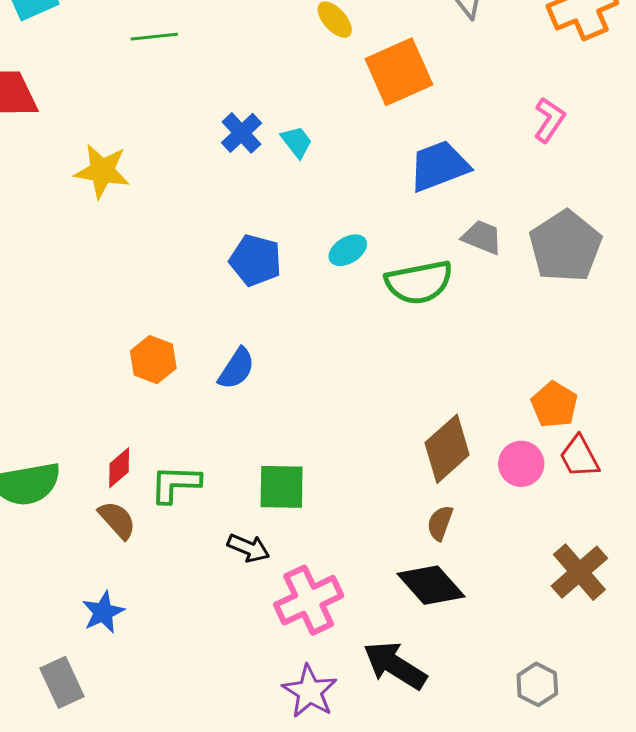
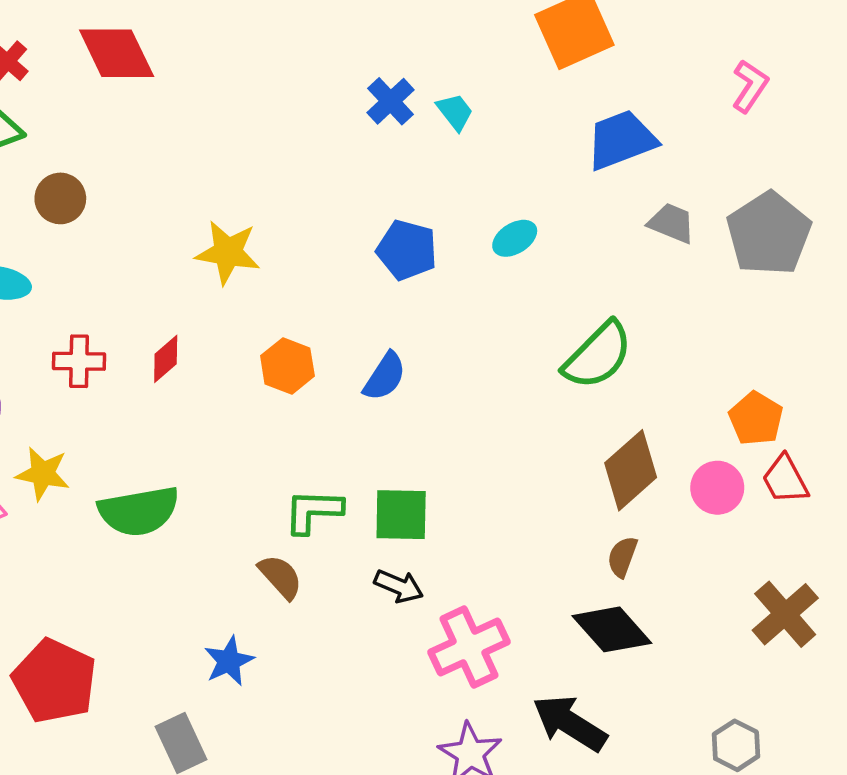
yellow star: (102, 171) -> (228, 252), moved
green semicircle: (419, 282) -> (598, 355), moved, turned -34
red diamond: (119, 468) -> (166, 359), moved
green square: (282, 487) -> (401, 515), moved
brown semicircle: (117, 520) -> (280, 577), moved

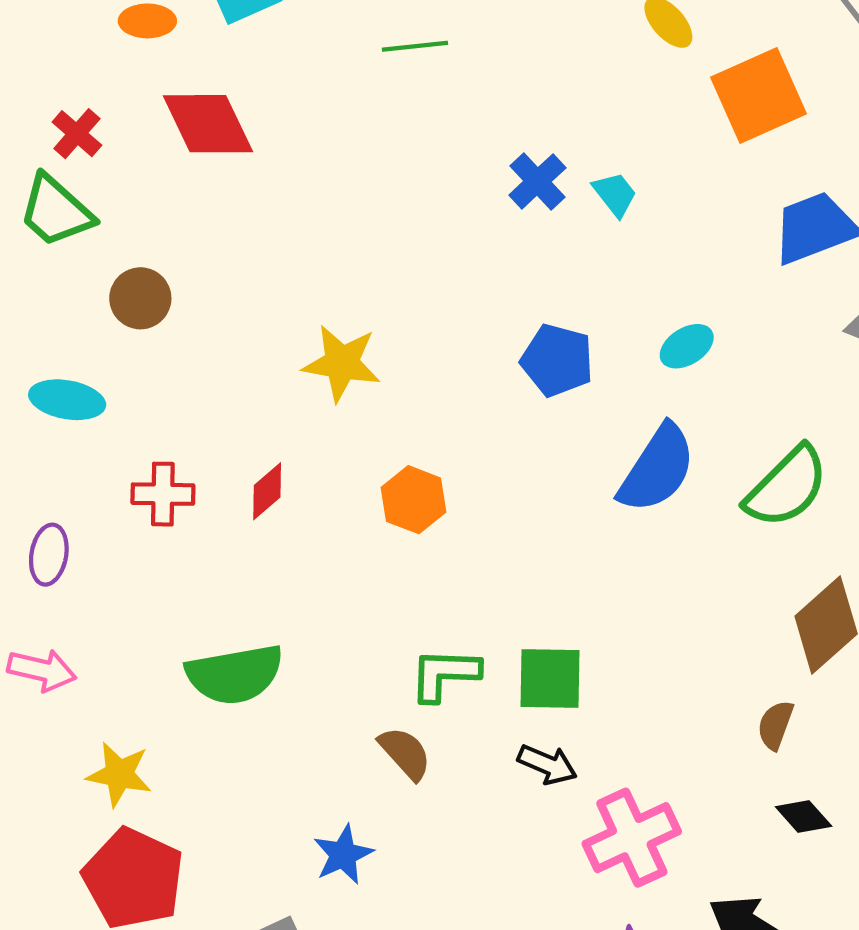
blue semicircle: (385, 376) -> (657, 469), moved, size x1.5
yellow star: (43, 474) -> (119, 774), moved
brown semicircle: (622, 557) -> (775, 725), moved
black diamond: (612, 629) -> (804, 817), size x0.6

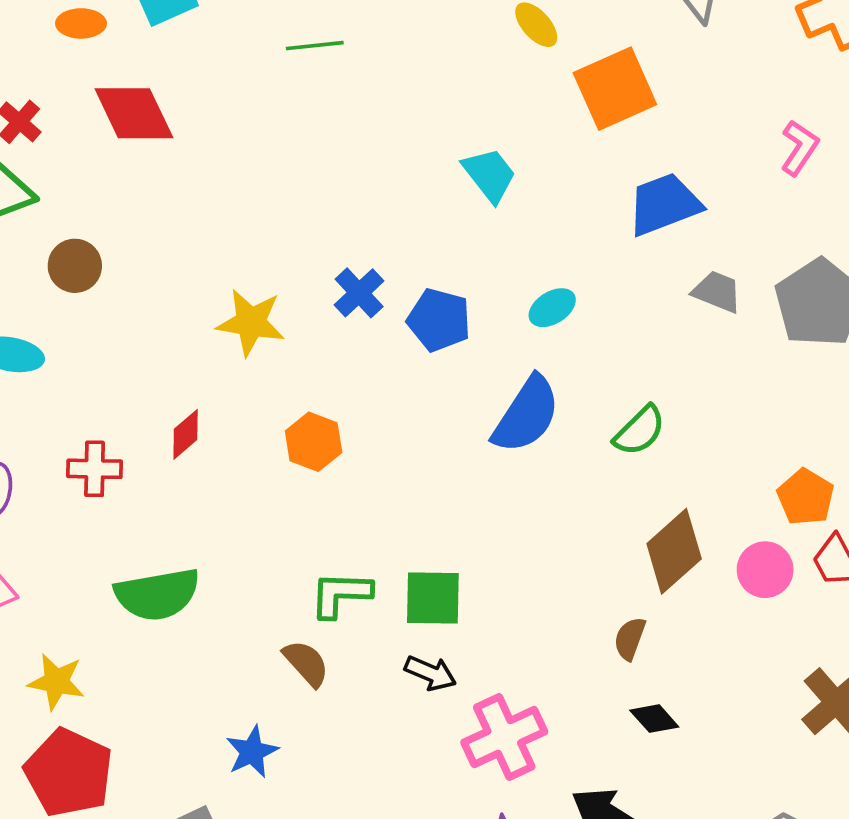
blue cross: (537, 181) -> (359, 293), moved
cyan trapezoid: (615, 194) -> (489, 175), size x1.4
green semicircle: (787, 487) -> (640, 431), size x0.7
red cross: (163, 494) -> (95, 469), moved

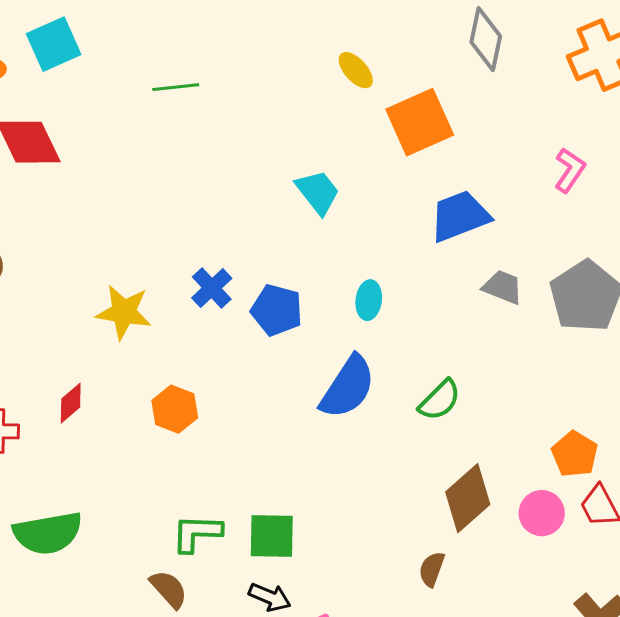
cyan ellipse: (552, 308) -> (369, 300), turned -51

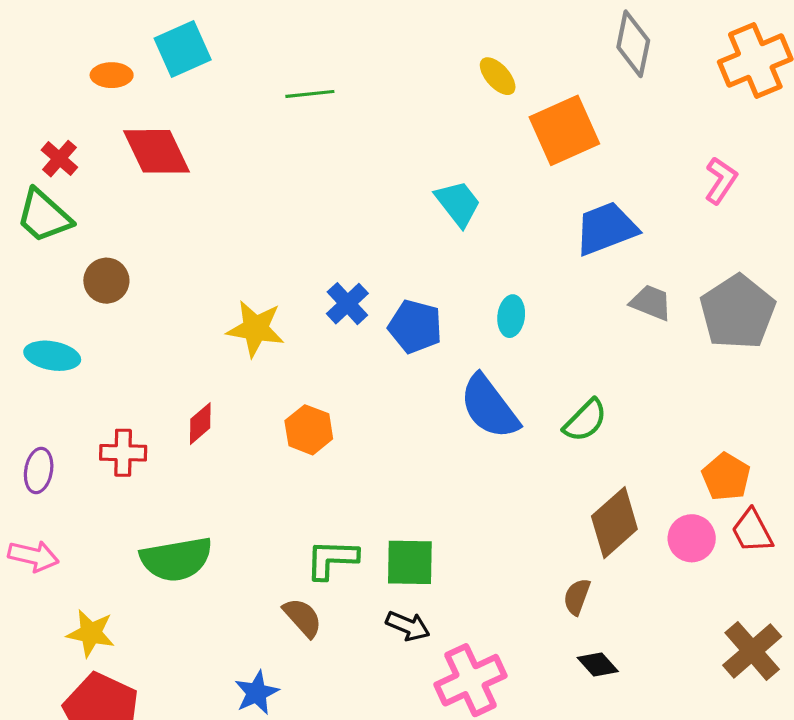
blue semicircle: (348, 387) -> (489, 407), turned 110

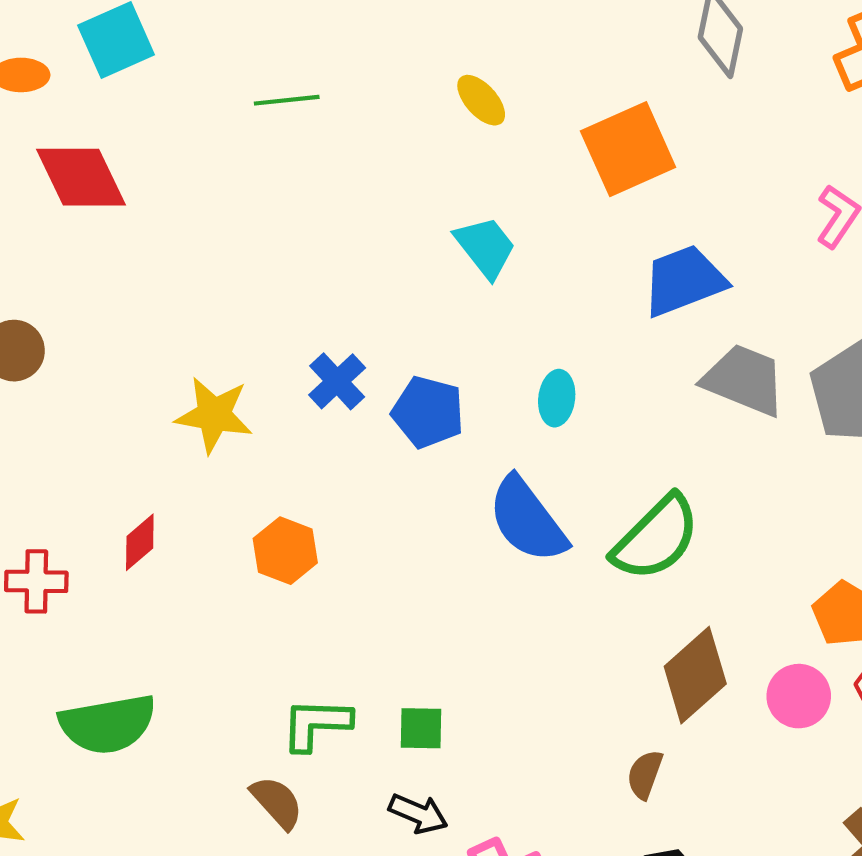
yellow ellipse: (498, 76) -> (481, 100), moved
gray trapezoid: (651, 303) -> (744, 380), size x1.5
green semicircle: (585, 420) -> (656, 538), size x1.5
green square: (410, 562) -> (421, 728), size x0.7

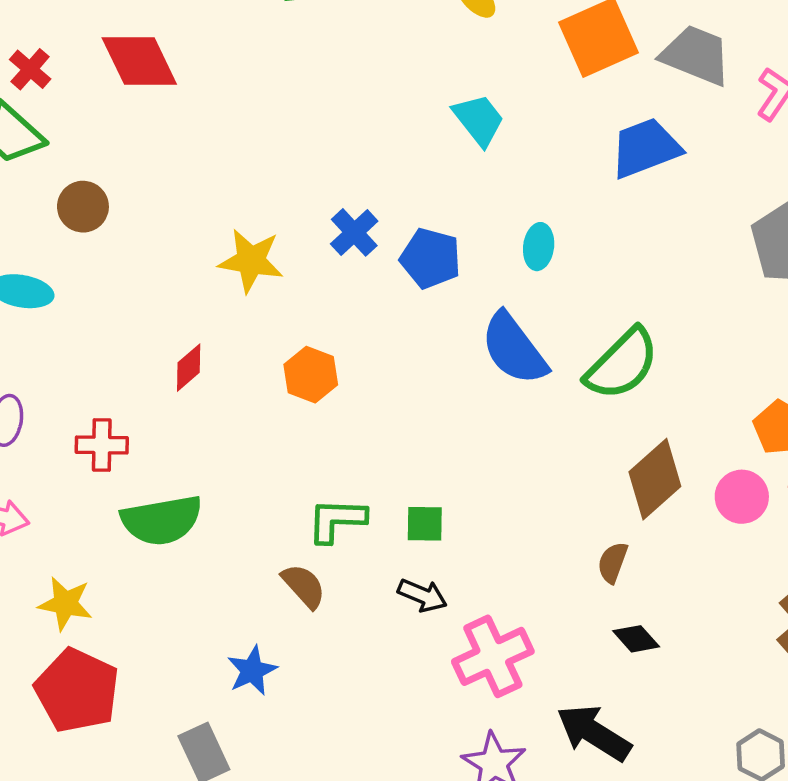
gray trapezoid: (744, 380) -> (696, 55), moved
red cross: (36, 581) -> (102, 445), moved

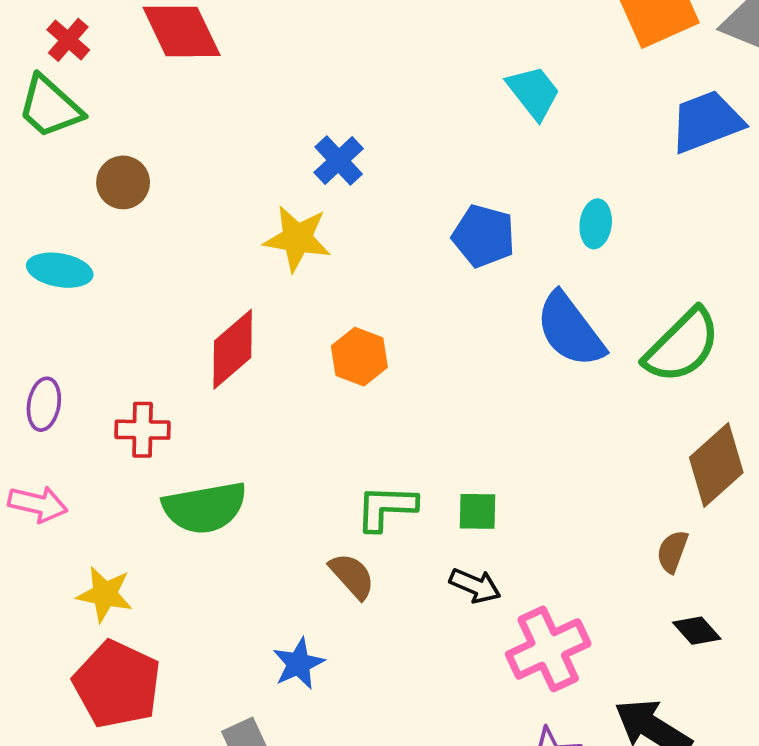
blue cross: (354, 232) -> (339, 161), moved
red diamond: (189, 368) -> (233, 349), size x1.6

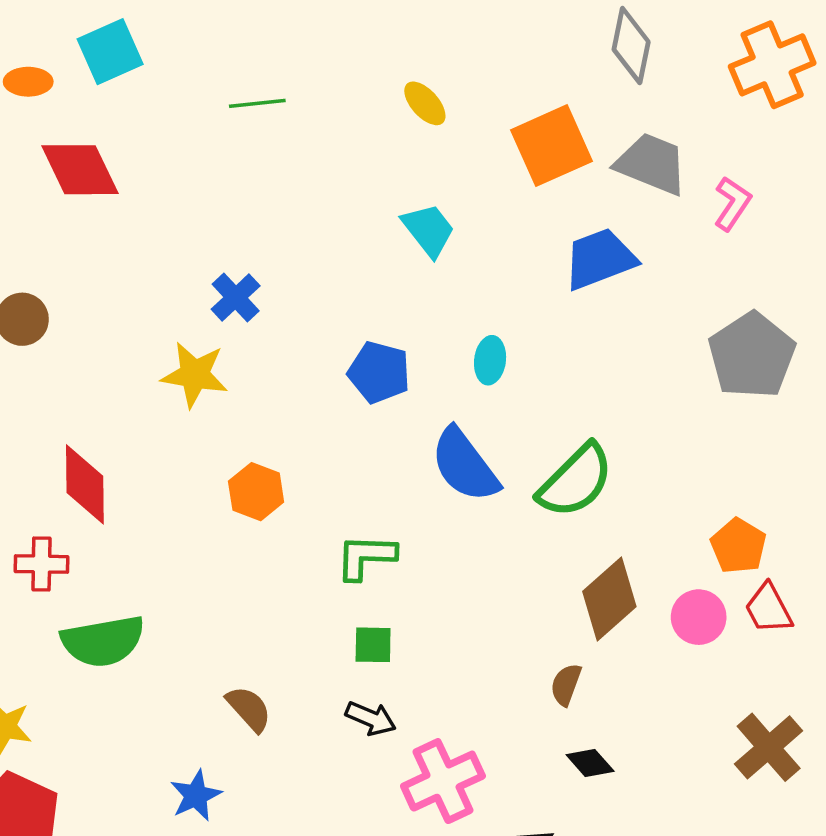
red diamond: (233, 349) -> (85, 484), moved, turned -50
green L-shape: (386, 508) -> (366, 557), moved

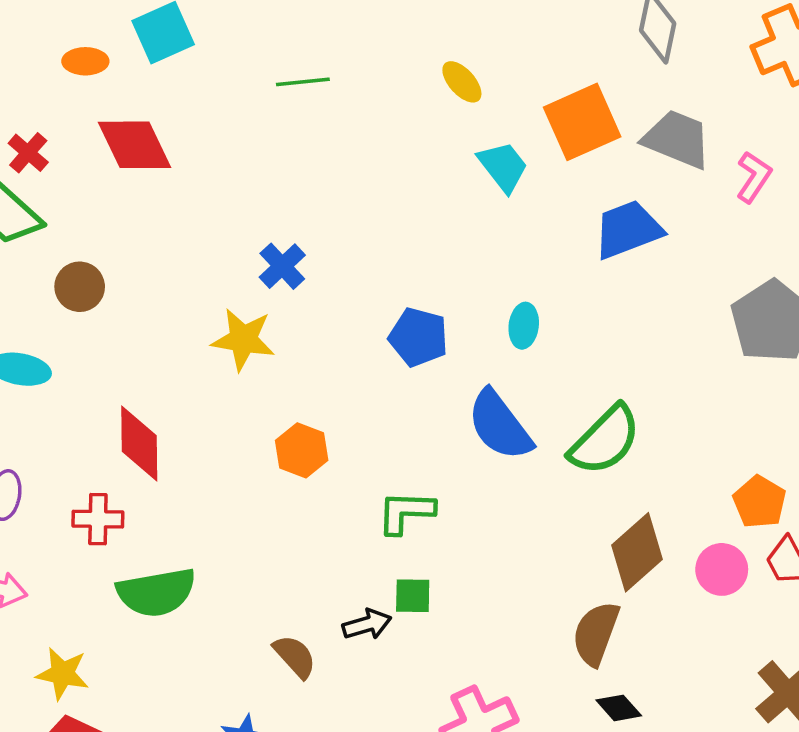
cyan trapezoid: (429, 230) -> (503, 167), moved
brown semicircle: (566, 685) -> (596, 634), size x1.6
black arrow: (371, 718) -> (367, 624), moved, turned -39

